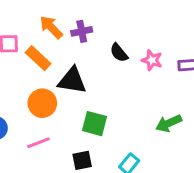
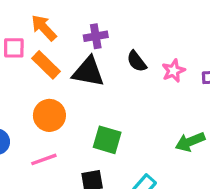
orange arrow: (51, 27) -> (44, 28), moved
pink star: (152, 60) -> (173, 71), turned 30
black triangle: (72, 81) -> (88, 72), moved

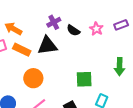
purple cross: (96, 36) -> (54, 22), moved
green square: (107, 140) -> (84, 79), moved
green arrow: (190, 142) -> (120, 67), turned -48

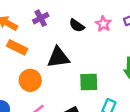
purple cross: (54, 22) -> (41, 18), moved
black triangle: (47, 46) -> (58, 57), moved

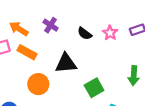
purple cross: (41, 18) -> (51, 25), turned -32
green square: (89, 82) -> (94, 88), turned -30

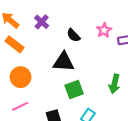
pink star: (110, 33) -> (104, 30), moved
black triangle: (66, 63) -> (63, 62), moved

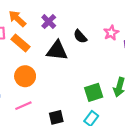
black triangle: (63, 62) -> (57, 51), moved
green square: (74, 89) -> (94, 92), moved

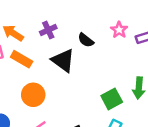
purple cross: (49, 22) -> (48, 30), turned 32
black triangle: (57, 51) -> (63, 60), turned 40

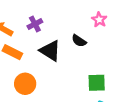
black semicircle: (86, 40) -> (79, 41), moved
green square: (112, 99) -> (97, 83), turned 30

